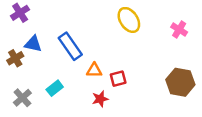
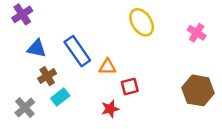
brown cross: (15, 58) -> (47, 76), moved
orange triangle: (94, 70) -> (107, 67), moved

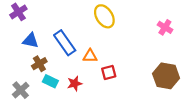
yellow ellipse: (142, 22) -> (104, 16), moved
cyan rectangle: (60, 97) -> (50, 81), turned 64
red star: (110, 109) -> (75, 84), moved

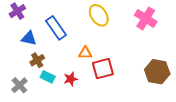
pink cross: (165, 27) -> (146, 18), moved, size x1.5
blue rectangle: (65, 43) -> (56, 28), moved
red square: (109, 72) -> (103, 69), size x1.5

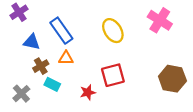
yellow ellipse: (99, 15) -> (113, 31), moved
orange triangle: (85, 53) -> (66, 58), moved
red star: (71, 79) -> (88, 92), moved

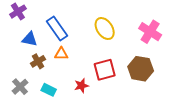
pink cross: (160, 20) -> (150, 32), moved
brown hexagon: (172, 79) -> (141, 69), moved
cyan rectangle: (52, 84) -> (49, 90), moved

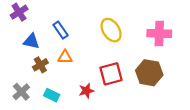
blue rectangle: (57, 29) -> (61, 30), size x0.7
pink cross: (150, 32) -> (159, 33), turned -30

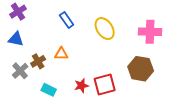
blue rectangle: (61, 30) -> (67, 20), moved
blue triangle: (31, 41) -> (16, 39), moved
red square: (111, 74) -> (105, 85), moved
gray cross: (21, 92) -> (20, 71), moved

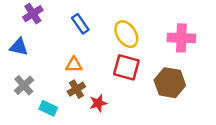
purple cross: (18, 12) -> (33, 14), moved
brown cross: (38, 61) -> (76, 89), moved
red square: (105, 85) -> (126, 67), moved, turned 30
cyan rectangle: (49, 90) -> (48, 108), moved

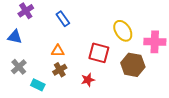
yellow ellipse: (126, 34) -> (123, 31), moved
pink cross: (181, 38) -> (155, 42), moved
red star: (98, 103) -> (88, 80), moved

